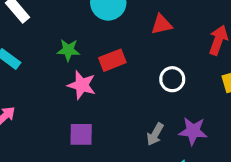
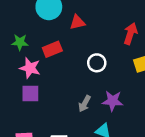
red triangle: (161, 25) -> (77, 22), moved
purple square: (81, 134) -> (30, 93), moved

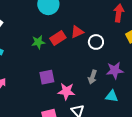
red triangle: (77, 22) -> (77, 32), moved
green star: (20, 42) -> (38, 42), moved
pink star: (30, 68) -> (66, 91), moved

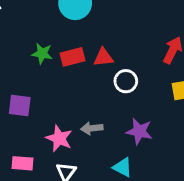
purple square: (47, 77) -> (20, 106), moved
gray arrow: (92, 77) -> (92, 128), moved, turned 48

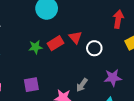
red triangle: (103, 57) -> (75, 37), turned -48
gray arrow: (92, 128) -> (82, 85), turned -32

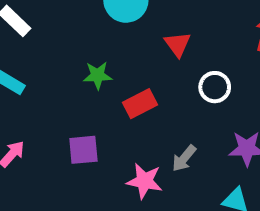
red triangle: (75, 37) -> (177, 44), moved
red rectangle: (56, 43) -> (140, 104), moved

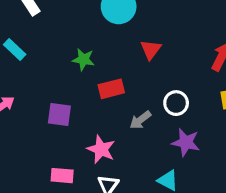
white circle: (215, 87) -> (176, 103), moved
gray arrow: (184, 158) -> (140, 120), moved

